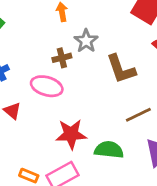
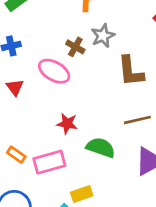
brown cross: (62, 58) -> (75, 47), turned 30
red star: (71, 134) -> (67, 124), size x0.7

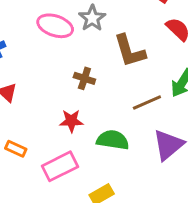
brown cross: (75, 47) -> (84, 78), moved
pink ellipse: (54, 71) -> (55, 26), moved
orange rectangle: (16, 155) -> (16, 149), moved

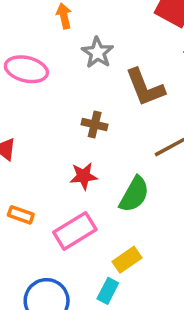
pink ellipse: (55, 26) -> (26, 69), moved
green semicircle: (113, 140) -> (134, 194), turned 116

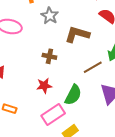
brown L-shape: (145, 87) -> (77, 34), turned 130
pink rectangle: (75, 231) -> (53, 115), moved

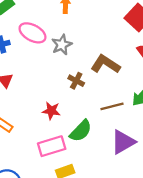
gray star: (50, 16) -> (62, 45), moved
brown cross: (49, 56) -> (76, 81), moved

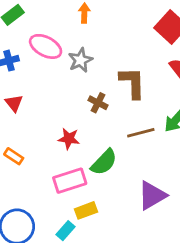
brown L-shape: (105, 64) -> (132, 83), turned 56
purple triangle: (123, 142) -> (152, 196), moved

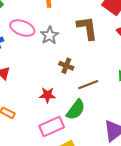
brown L-shape: (132, 83) -> (87, 28), moved
brown line: (141, 133) -> (88, 85), moved

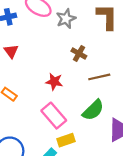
green semicircle: (76, 110) -> (93, 110), moved
pink rectangle: (52, 126) -> (54, 116), turned 65

